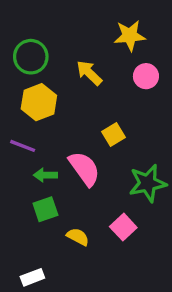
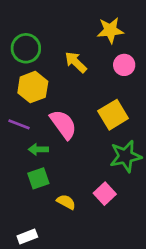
yellow square: (114, 135) -> (113, 115), moved, size x1.5
pink semicircle: (84, 169) -> (63, 124), moved

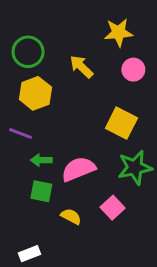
yellow square: (113, 115) -> (121, 123), turned -32
pink semicircle: (63, 124) -> (78, 169), moved, turned -76
green square: (38, 178) -> (41, 191), turned 30

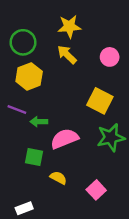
yellow star: (119, 33) -> (69, 26), moved
green arrow: (41, 160) -> (39, 122), moved
pink square: (113, 208) -> (96, 190), moved

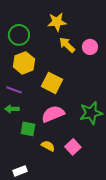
yellow arrow: (67, 55) -> (67, 45), moved
yellow square: (100, 101) -> (52, 83), moved
green arrow: (39, 122) -> (12, 109), moved
pink square: (96, 190) -> (73, 147), moved

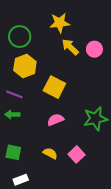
pink semicircle: (53, 114) -> (55, 120), size x0.7
green square: (28, 129) -> (13, 152), moved

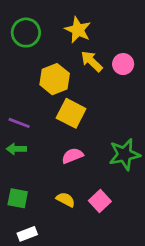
yellow star: (60, 23) -> (78, 30), turned 30
green circle: (20, 37) -> (26, 33), moved
yellow hexagon: (25, 66) -> (55, 79), moved

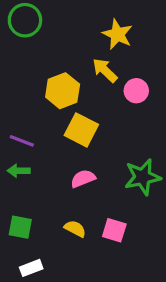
yellow star: (78, 30) -> (117, 34), moved
green circle: (26, 33) -> (25, 20), moved
pink circle: (123, 64) -> (136, 91), moved
pink square: (100, 201) -> (114, 230), turned -30

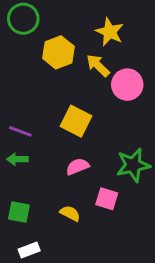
yellow hexagon: (63, 91) -> (58, 52), moved
pink circle: (136, 91) -> (127, 85), size x1.4
pink square: (114, 230) -> (107, 199), moved

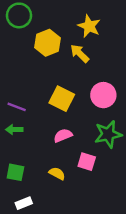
pink circle: (127, 85) -> (103, 95), moved

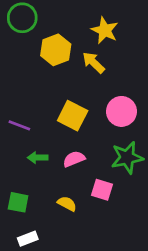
green arrow: (14, 130) -> (38, 158), moved

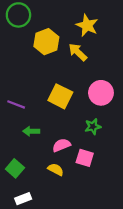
green star: (127, 158) -> (93, 127), moved, size x0.6
pink semicircle: (74, 159) -> (61, 145), moved
green square: (18, 202) -> (15, 168), turned 30

